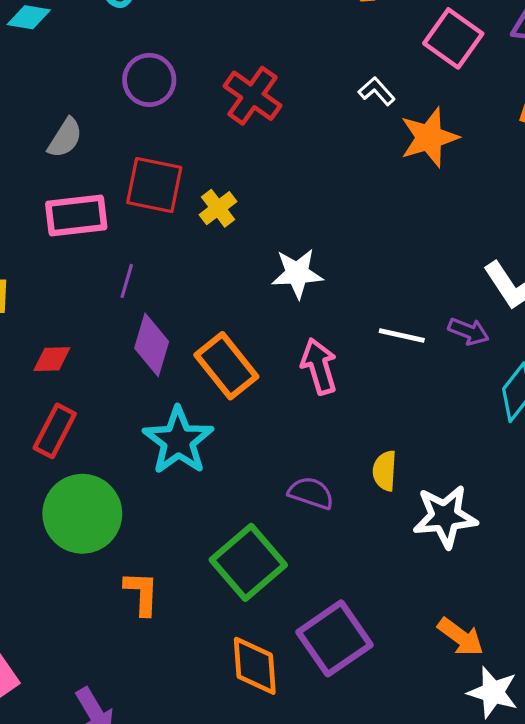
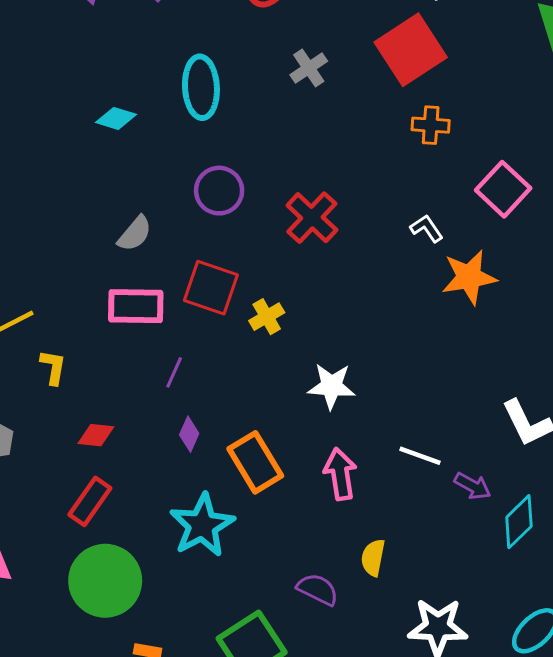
purple arrow: (469, 331) -> (473, 486), moved
purple diamond: (152, 345) -> (189, 434), size x0.6
yellow semicircle: (385, 471) -> (373, 558), moved

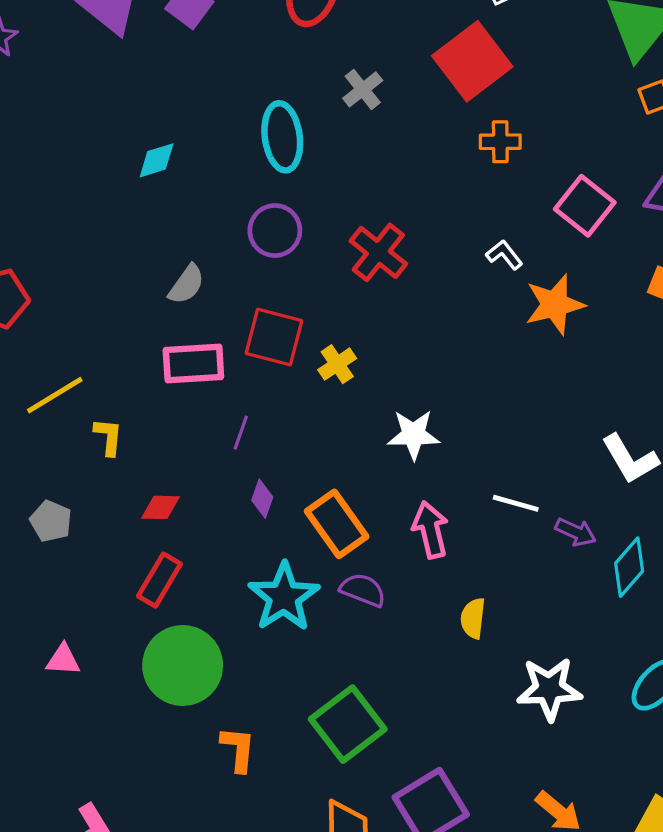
cyan ellipse: (201, 87) -> (282, 137), moved
cyan diamond: (116, 118) -> (157, 160), turned -30
purple semicircle: (318, 589) -> (363, 590), moved

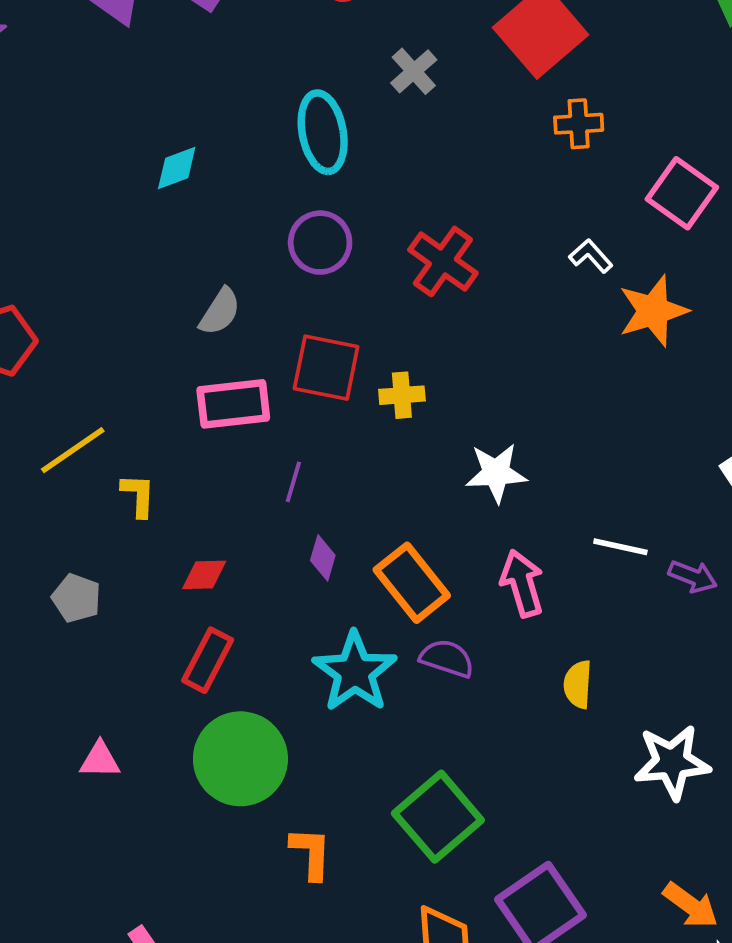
yellow cross: (337, 364) -> (402, 395), turned 33

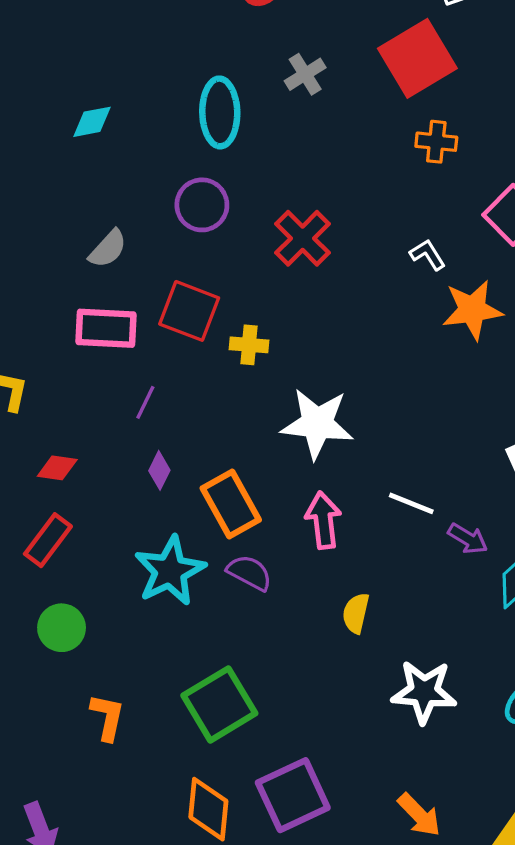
white star: (496, 473) -> (317, 424), size x1.4
green circle: (240, 759) -> (62, 628), size x0.6

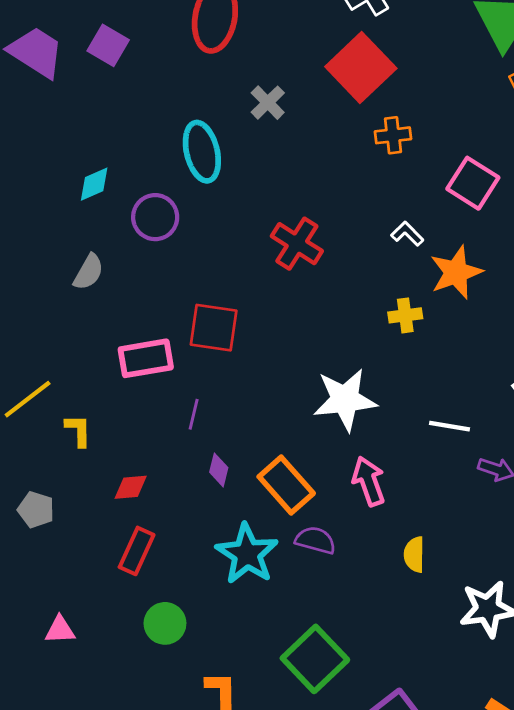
purple circle: (202, 205) -> (155, 217), moved
gray semicircle: (108, 249) -> (89, 272), moved
yellow cross: (249, 345) -> (405, 315), moved
white line: (411, 503) -> (450, 426), moved

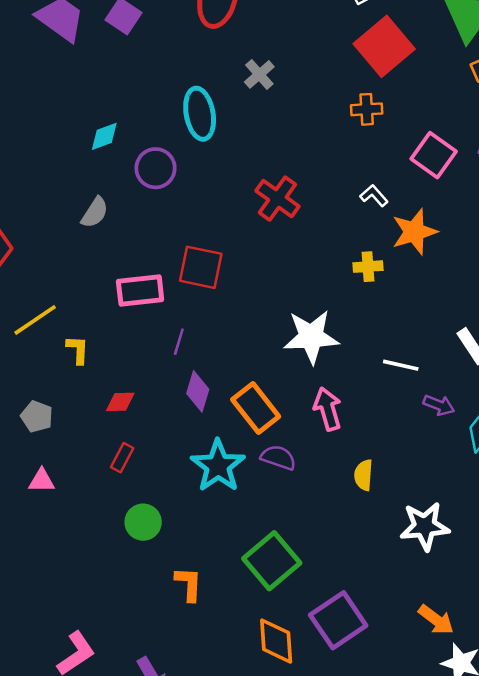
red square: (361, 68) -> (384, 46), moved
purple diamond: (219, 470) -> (198, 391), size x1.4
red rectangle: (137, 551) -> (122, 458), size x0.7
pink triangle: (60, 630) -> (42, 481), moved

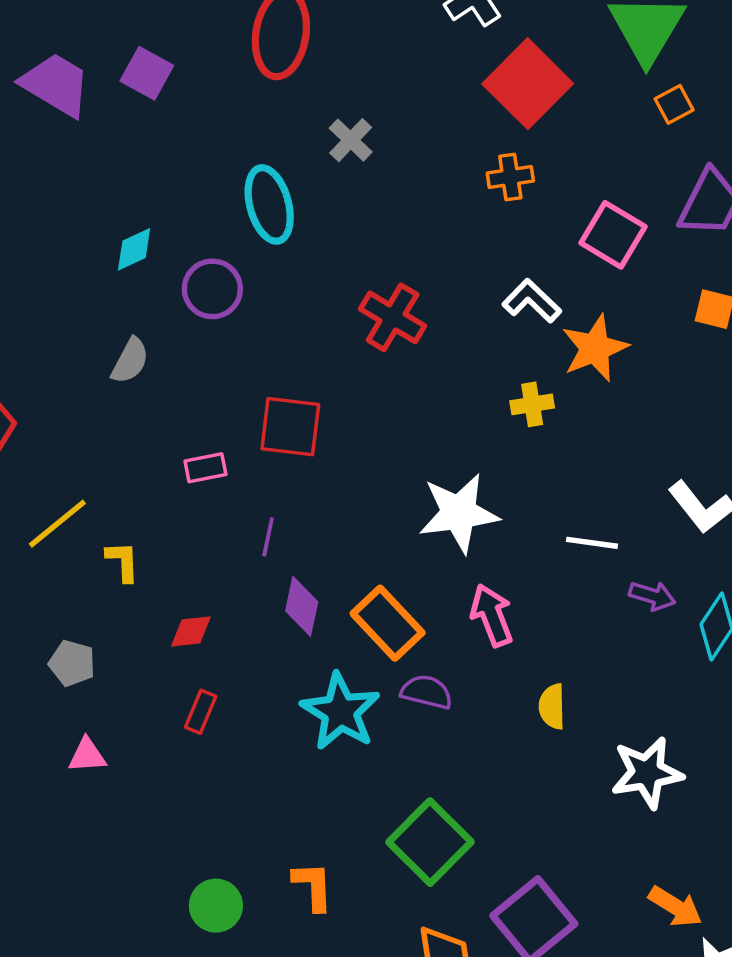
white L-shape: (374, 196) -> (532, 301), size x1.4
pink rectangle: (140, 291) -> (205, 468), size x0.6
green circle: (143, 522) -> (216, 906), moved

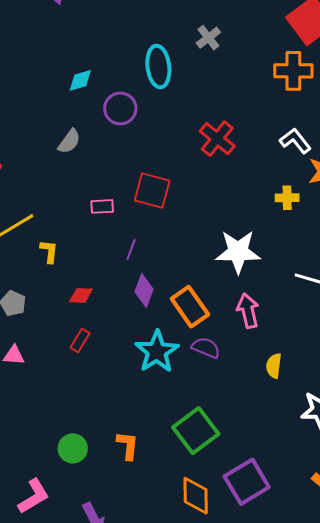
orange cross: (510, 177) -> (293, 71), size x1.5

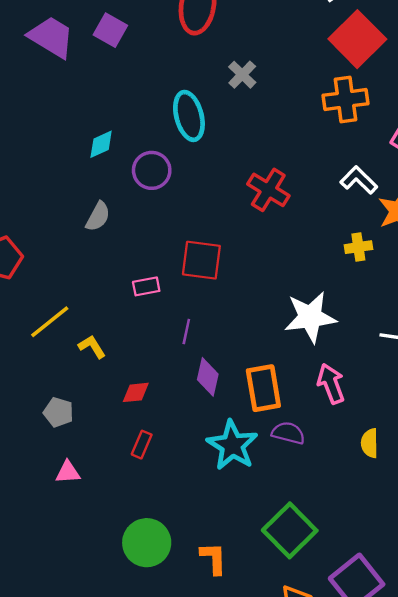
yellow L-shape: (49, 251) -> (92, 347), turned -30
orange rectangle: (190, 307) -> (263, 388), turned 33
green circle: (73, 448) -> (147, 543), moved, size x1.4

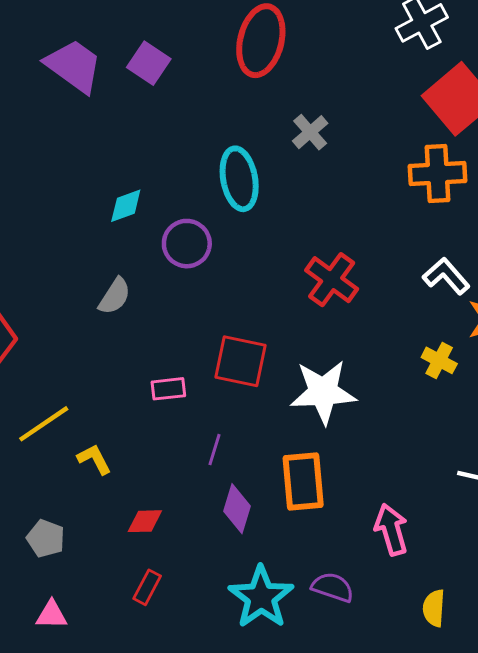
yellow cross: (358, 247) -> (439, 360), turned 32
white star: (310, 317) -> (323, 392), moved
orange rectangle: (263, 388) -> (303, 481), moved

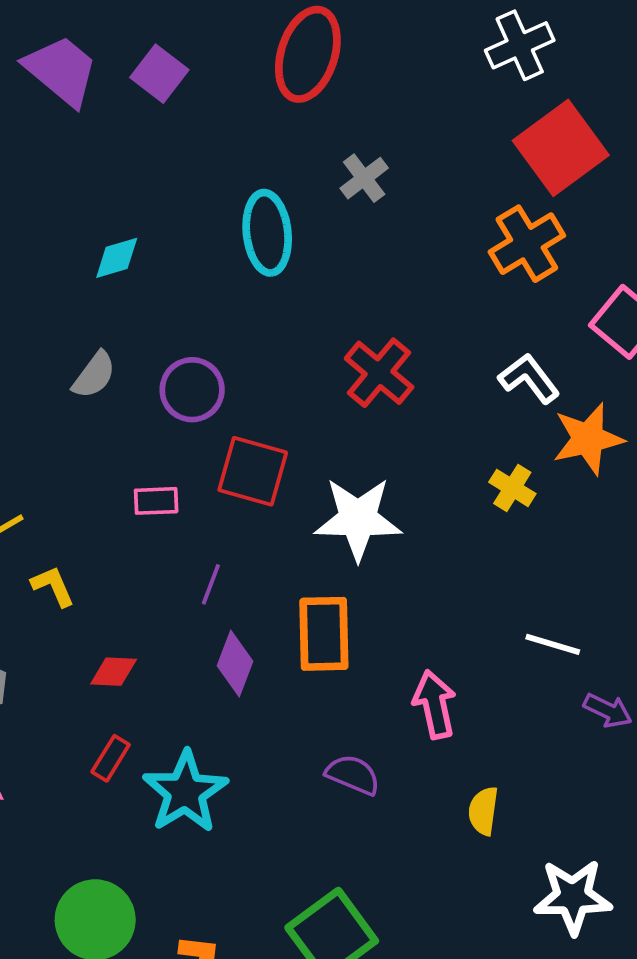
orange cross: (438, 174) -> (527, 244), turned -32
purple circle: (187, 244) -> (192, 390), moved
cyan star: (261, 597) -> (185, 792), moved

